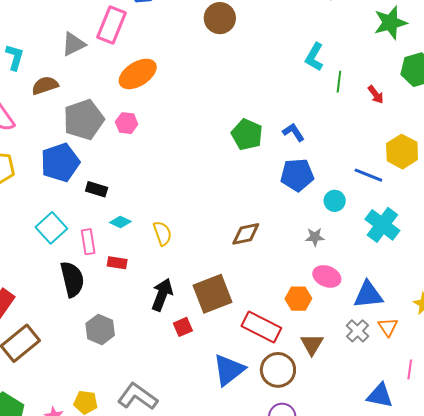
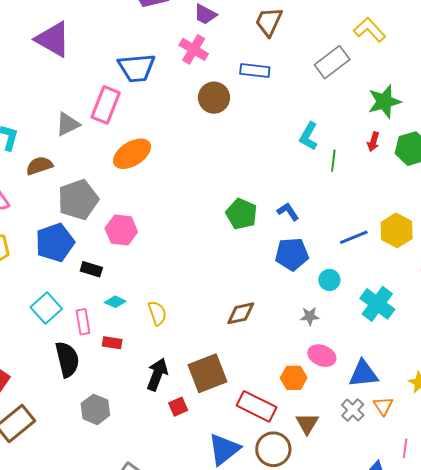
red arrow: (376, 95) -> (373, 142), moved, turned 54
pink hexagon: (127, 123) -> (121, 230), moved, size x1.4
blue line: (368, 175) -> (354, 237), moved, turned -44

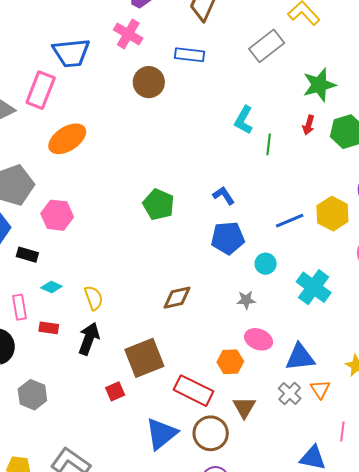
green pentagon: (242, 214) -> (159, 205), moved
black arrow: (157, 374) -> (89, 339), moved

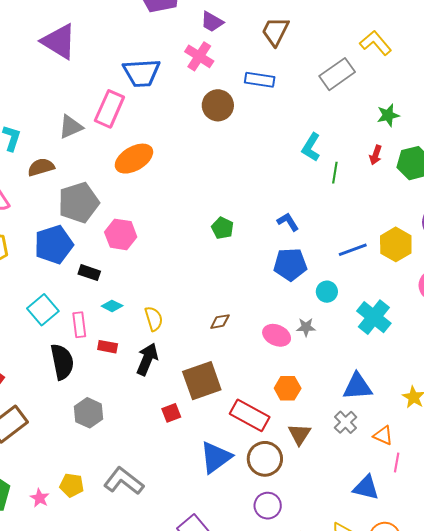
green star: (319, 85) -> (388, 115), size x0.7
green pentagon: (159, 205) -> (222, 228), size x0.7
brown diamond: (177, 298) -> (220, 322), moved, size x0.7
pink ellipse: (259, 339) -> (277, 335), moved
orange triangle: (320, 389) -> (383, 435), moved, turned -35

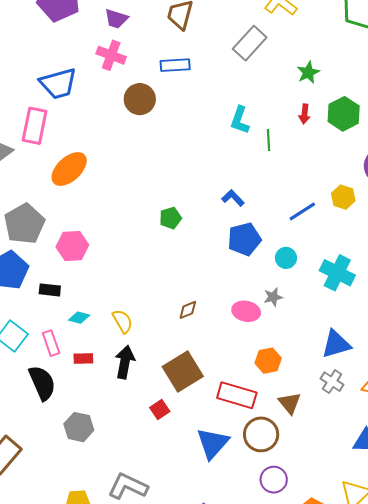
green pentagon: (222, 228) -> (170, 218), turned -30
yellow hexagon: (396, 244) -> (343, 197), size x0.7

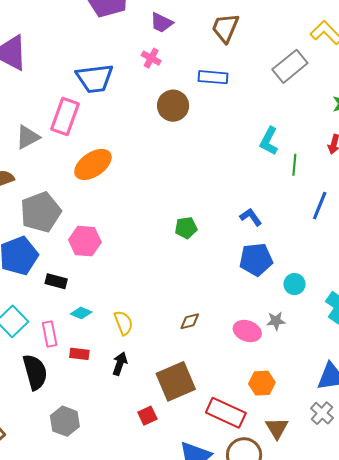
pink cross: (111, 55) -> (151, 58), size x0.7
blue line: (302, 211) -> (320, 206), moved, turned -44
black arrow: (125, 362) -> (120, 364), size x0.7

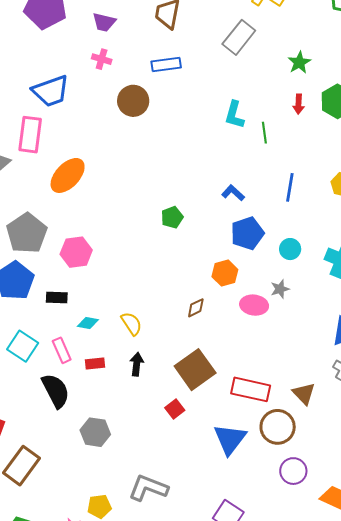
blue line: (320, 206) -> (290, 187), moved
orange hexagon: (262, 383) -> (225, 273), moved

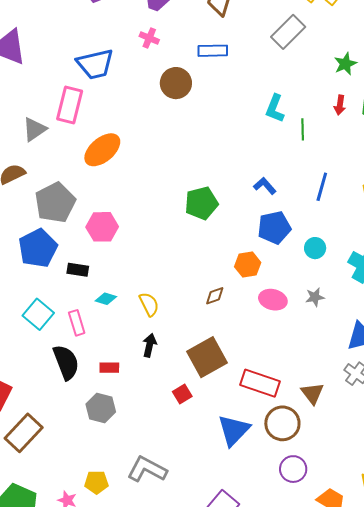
green pentagon: (172, 217) -> (201, 203), size x1.5
gray star: (280, 289) -> (315, 297), moved
red rectangle: (95, 363) -> (109, 368), moved

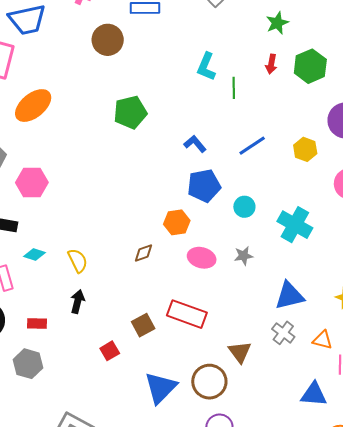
blue line: (322, 187) -> (252, 146), turned 40
green pentagon: (201, 203) -> (130, 112), moved
brown square: (207, 357) -> (143, 325), moved, size x0.6
red rectangle: (260, 383) -> (187, 314), moved

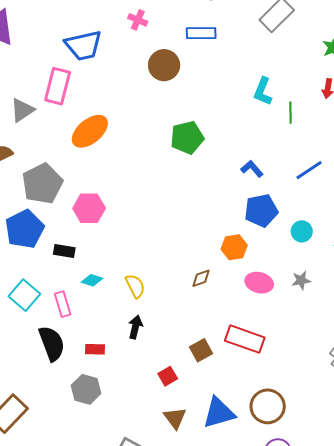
brown triangle: (240, 352) -> (175, 418), moved
blue triangle: (161, 388) -> (219, 413), turned 30

